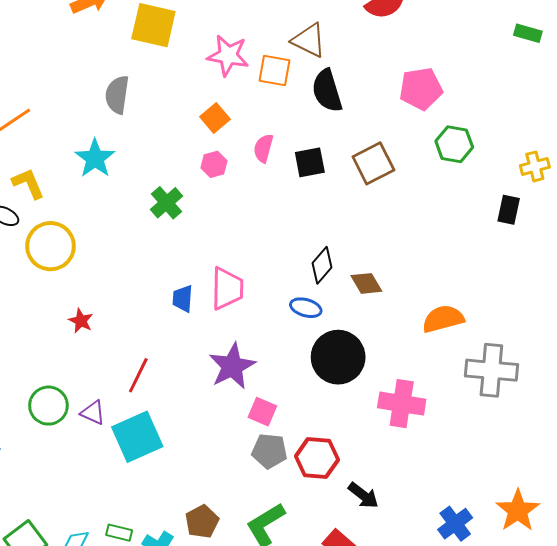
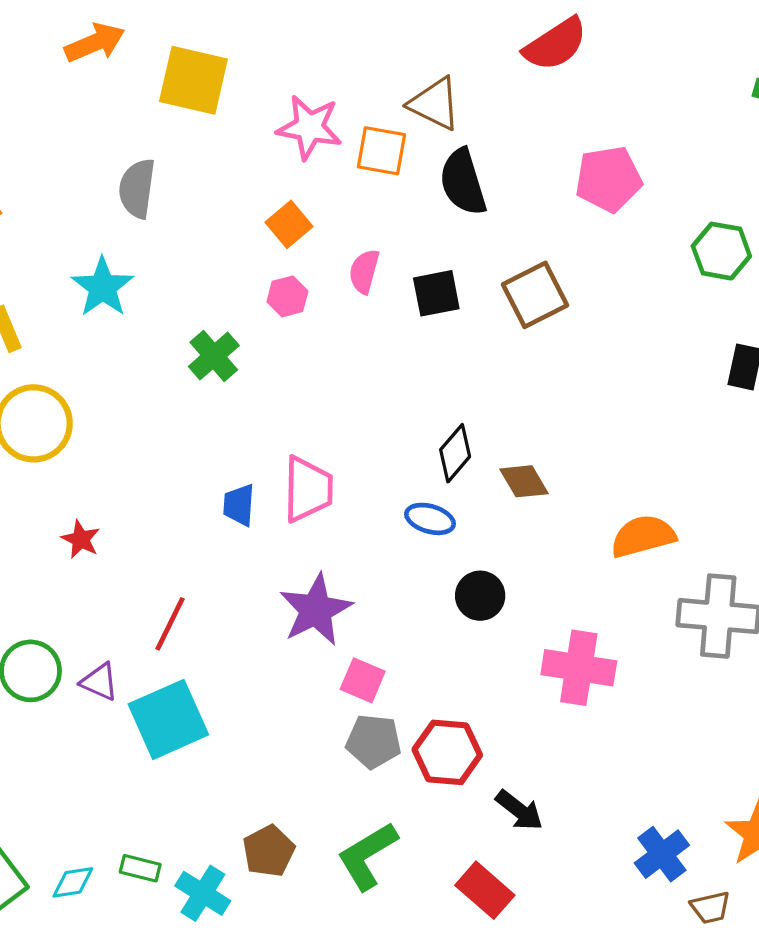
green hexagon: (454, 144) -> (721, 251), moved
black circle: (338, 357) -> (480, 596), size x0.6

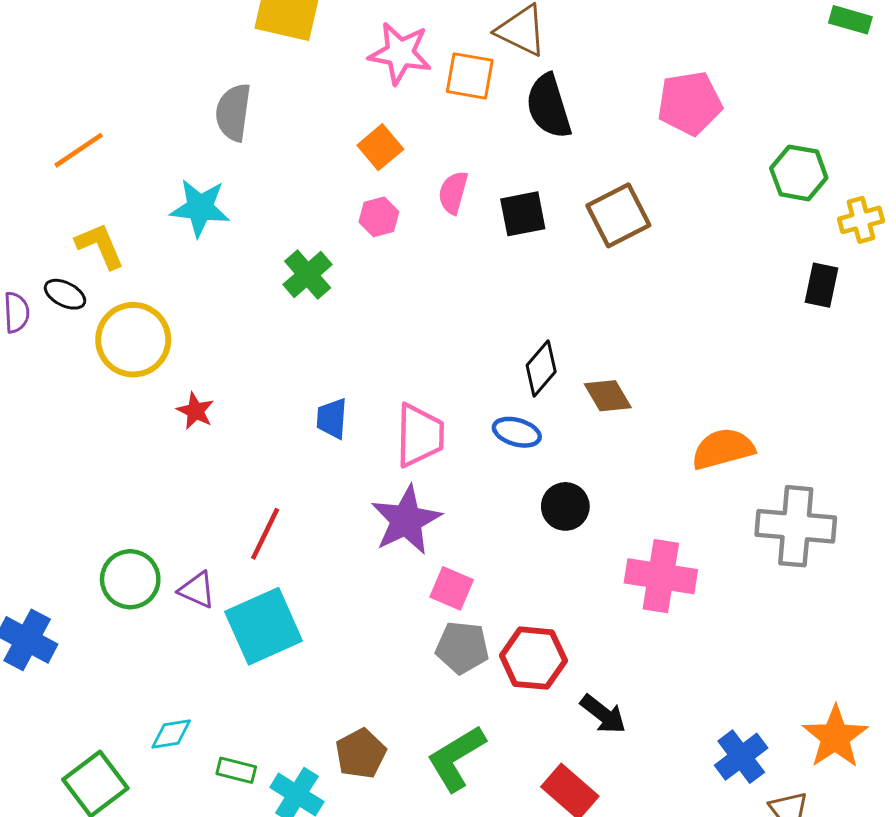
cyan star: (103, 287) -> (200, 208), turned -30
pink trapezoid: (308, 489) -> (420, 435), moved
red star: (81, 539) -> (195, 411), moved
cyan diamond: (73, 882) -> (171, 734), moved

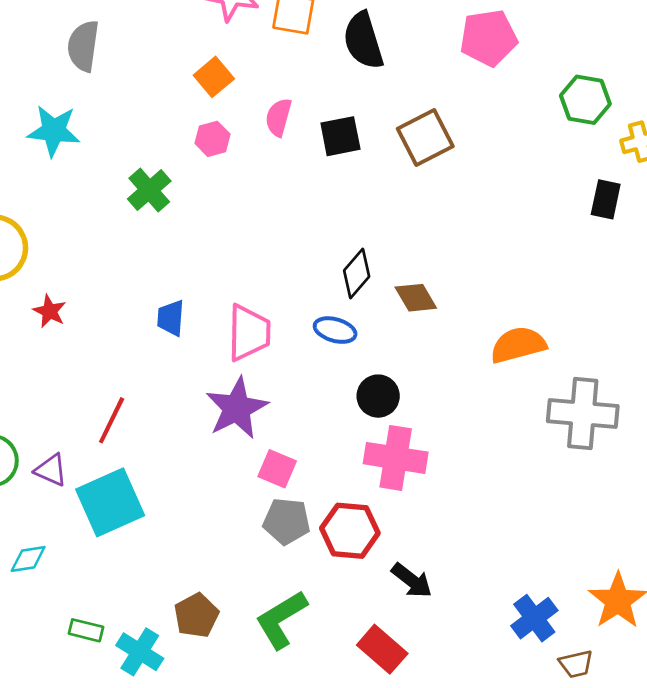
pink cross: (661, 576) -> (396, 458), moved
cyan diamond: (171, 734) -> (28, 559), moved

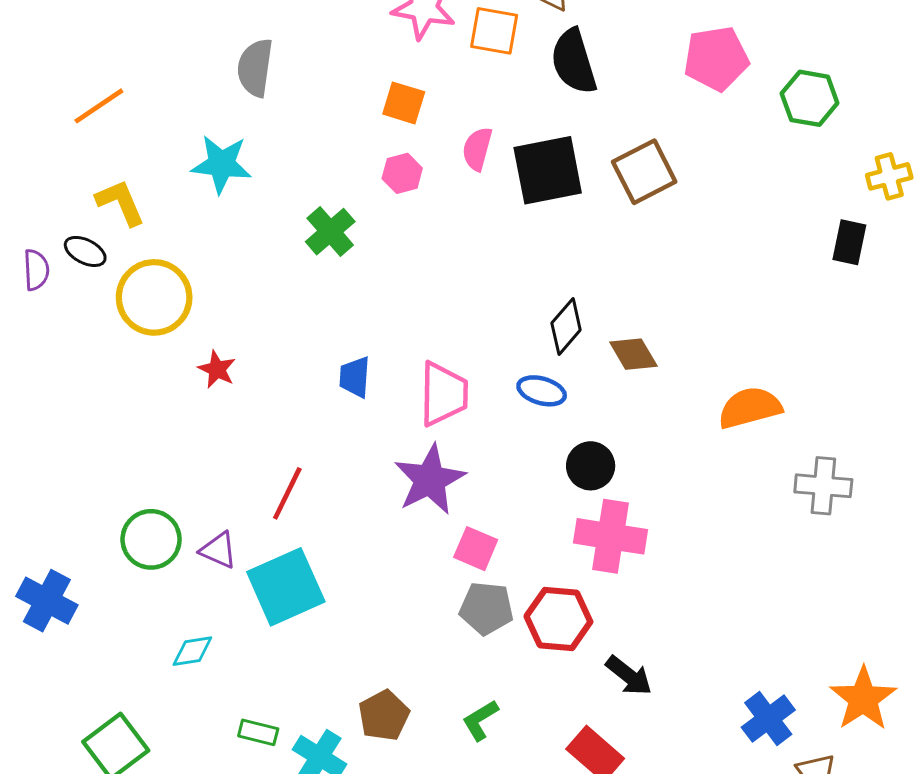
orange square: (214, 77) -> (404, 103), turned -33
green hexagon: (585, 100) -> (810, 98), moved
black square: (340, 136) -> (548, 170), size x1.5
gray cross: (583, 414) -> (823, 486), size x0.7
green L-shape: (281, 620) -> (480, 720), size x0.6

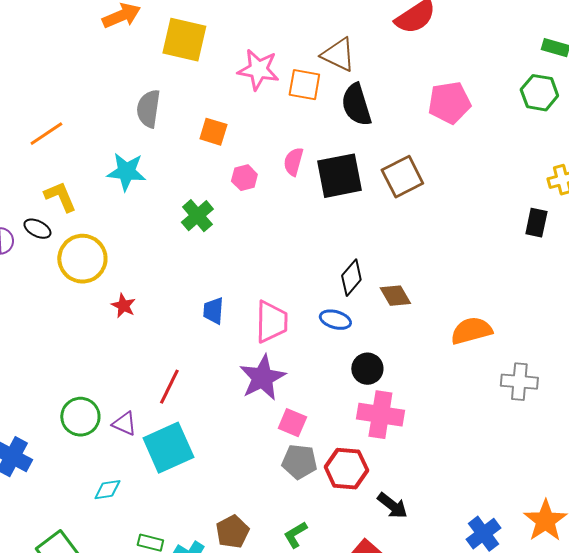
green hexagon: (810, 98) -> (539, 93), moved
orange square: (404, 103) -> (213, 132), moved

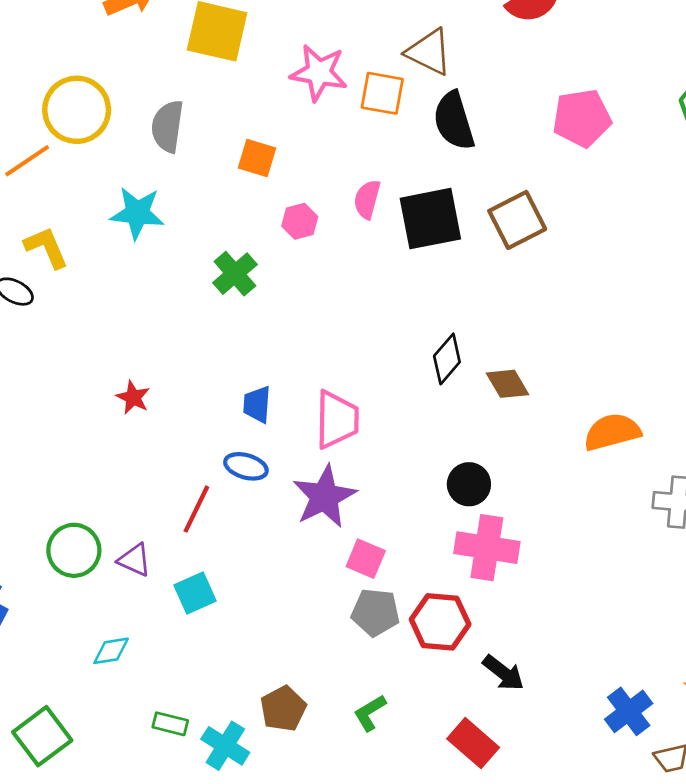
yellow circle: (82, 259) -> (77, 110), moved
blue ellipse: (335, 320) -> (246, 466), moved
cyan square: (168, 448) -> (195, 593), size x0.6

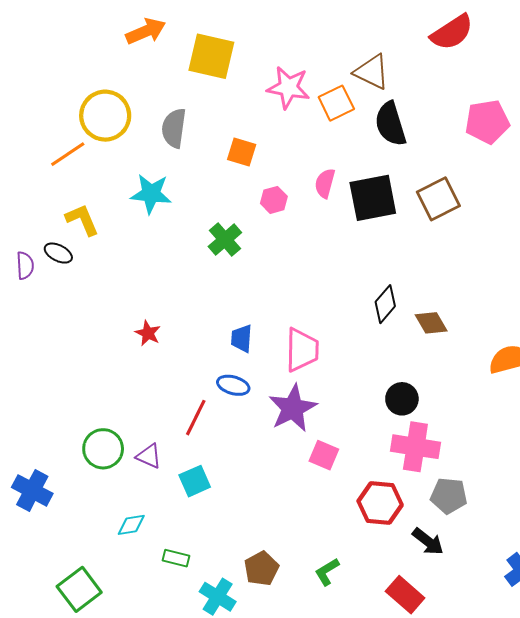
orange square: (382, 93) -> (336, 103), turned -36
gray pentagon: (375, 612) -> (449, 496), moved
green rectangle: (170, 724) -> (176, 558), moved

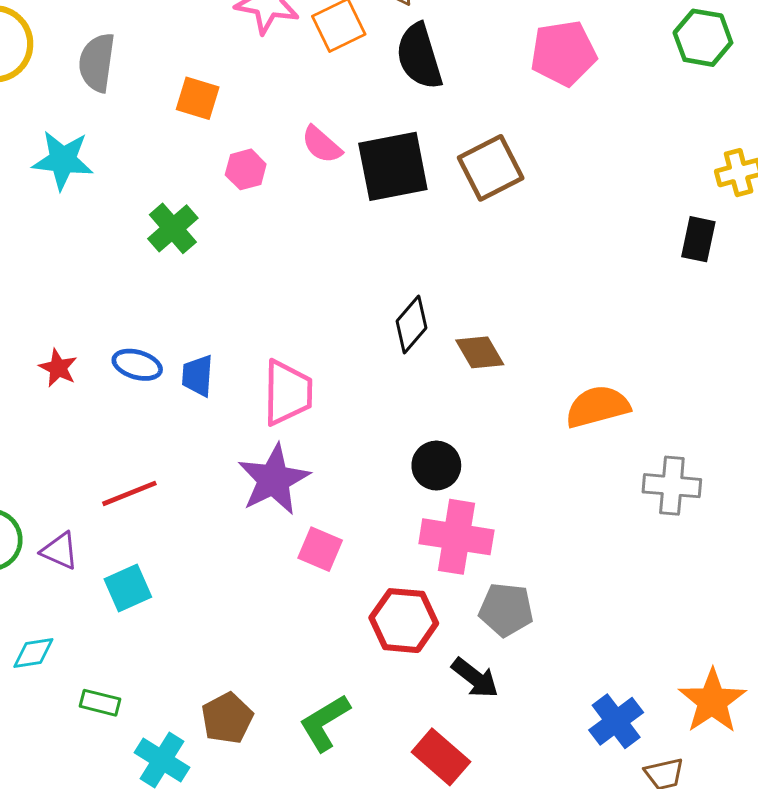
pink semicircle: (325, 183) -> (322, 145), turned -64
blue ellipse: (233, 385) -> (137, 365), moved
red line: (196, 418) -> (129, 493), turned 42
green L-shape: (327, 572) -> (325, 723), size x1.4

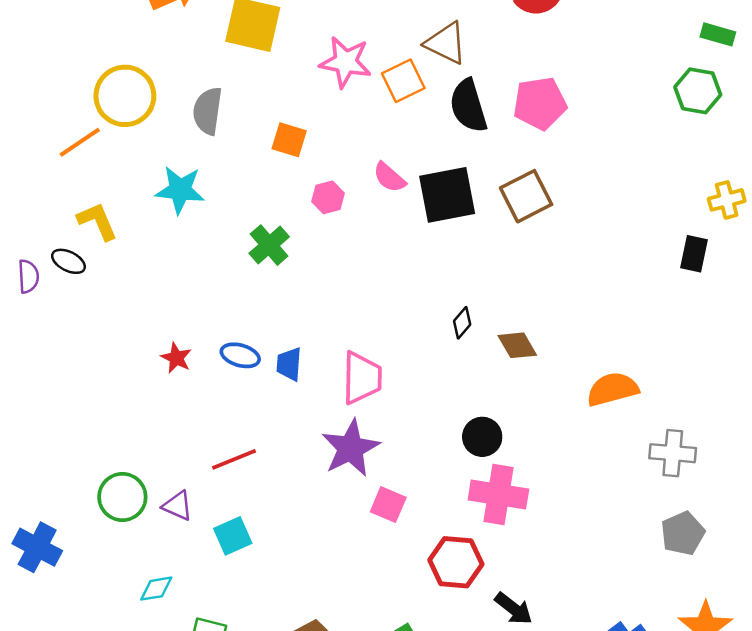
pink pentagon: (563, 53) -> (540, 103), moved
black diamond: (412, 324) -> (462, 323), size x0.7
gray pentagon: (506, 610) -> (683, 533), moved, turned -30

